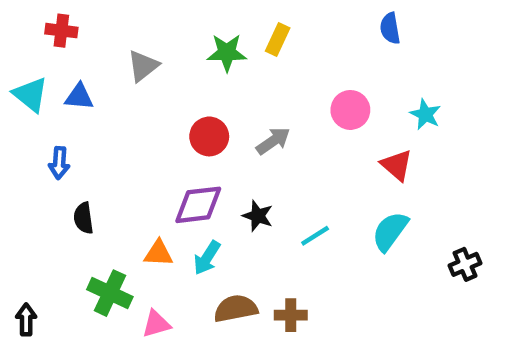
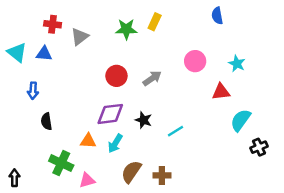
red cross: (61, 31) -> (53, 24), moved
red triangle: (397, 165) -> (221, 92), turned -48
cyan semicircle: (390, 231) -> (241, 120), moved
brown semicircle: (236, 308) -> (131, 172), turned -45

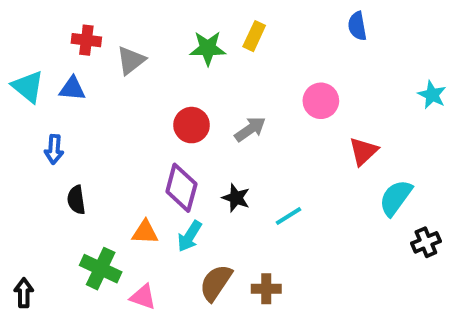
cyan star: (237, 64) -> (432, 95), moved
red triangle: (221, 92) -> (363, 151), turned -36
purple diamond: (110, 114) -> (181, 188), turned -68
pink triangle: (87, 180) -> (143, 297), turned 35

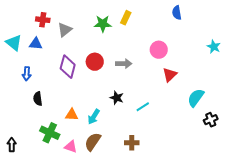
gray arrow: (250, 129) -> (124, 64), turned 35
red triangle: (363, 151) -> (170, 75), moved
purple diamond: (181, 188) -> (68, 67), moved
brown semicircle: (216, 283) -> (93, 142), moved

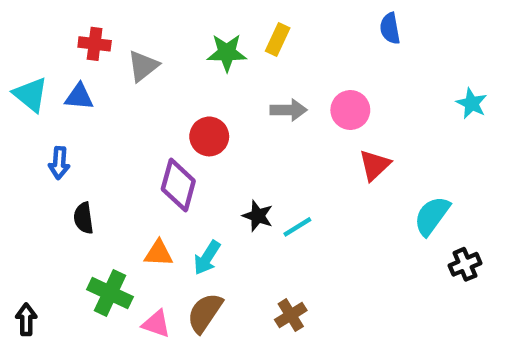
gray arrow: (124, 64) -> (289, 110), moved
purple diamond: (68, 67) -> (178, 185), moved
cyan line: (143, 107) -> (297, 227), moved
brown cross: (132, 143) -> (291, 315), turned -32

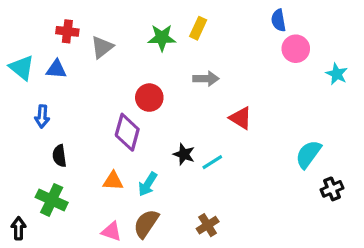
pink circle: (350, 110) -> (296, 49), moved
red triangle: (375, 165) -> (241, 118), moved, turned -45
green cross: (110, 293) -> (52, 200), moved

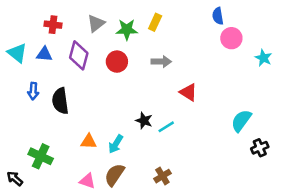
gray triangle: (102, 47) -> (96, 23), moved
red circle: (149, 98) -> (117, 62), moved
purple diamond: (127, 132) -> (79, 55), moved
black semicircle: (59, 156) -> (60, 101), moved, size x1.5
black arrow: (19, 228) -> (15, 178), turned -49

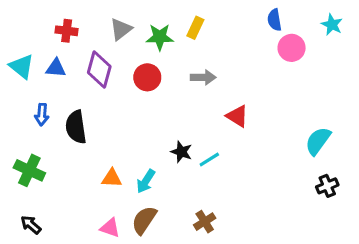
cyan star: (263, 58) -> (332, 25), moved
cyan semicircle: (241, 121) -> (318, 141), moved
green cross: (41, 156) -> (29, 170), moved
black arrow: (15, 178) -> (31, 225), moved

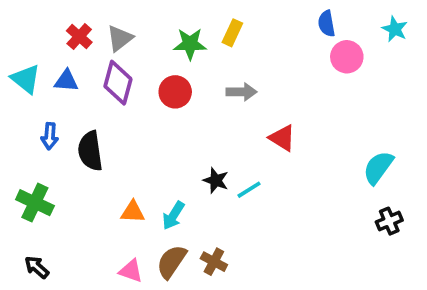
gray triangle: (121, 29) -> (120, 38), moved
red cross: (67, 31) -> (79, 36), turned 35
brown cross: (205, 222) -> (214, 262), moved, turned -30

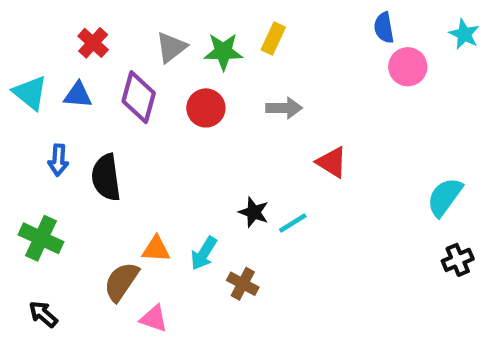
gray triangle: (120, 38) -> (171, 47), moved
brown semicircle: (171, 262) -> (121, 282), moved
brown cross: (214, 262) -> (243, 284), moved

